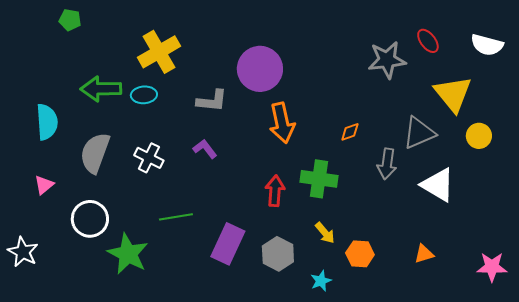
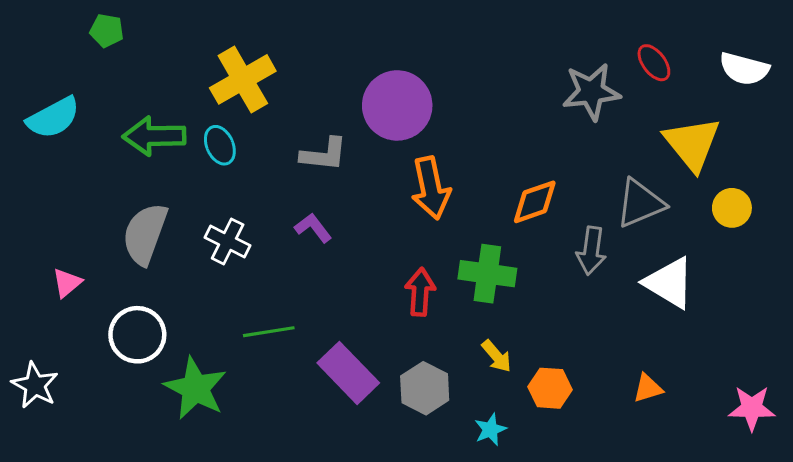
cyan ellipse: (144, 95) -> (220, 145), turned 70
cyan semicircle: (47, 122) -> (53, 118), moved, turned 66
orange diamond: (350, 132) -> (535, 202), size x1.6
purple rectangle: (228, 244) -> (348, 373), turned -69

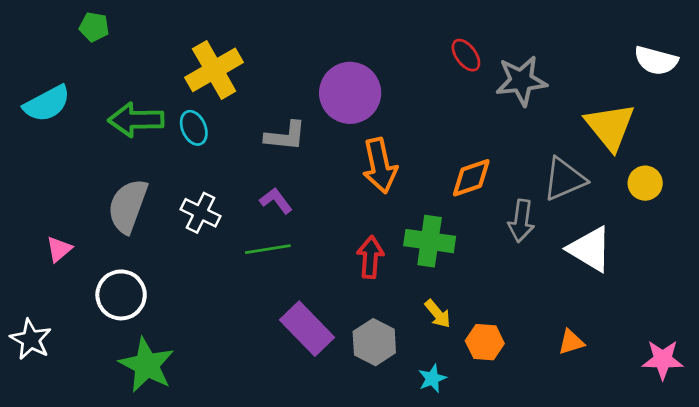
red ellipse: (654, 63) -> (466, 55), moved
green line: (269, 332) -> (268, 249), moved
green star: (195, 388) -> (147, 365), moved

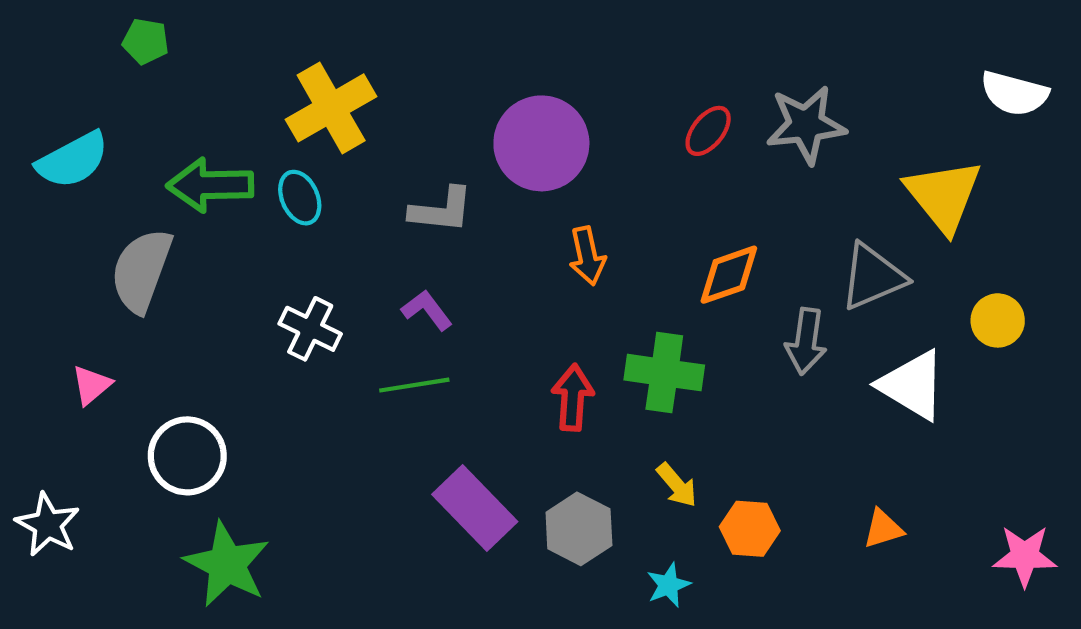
red ellipse: (466, 55) -> (708, 131), moved, turned 76
orange arrow: (380, 166) -> (587, 256), size x0.7
yellow circle: (645, 183) -> (998, 320), moved
gray semicircle: (128, 206) -> (141, 270), moved

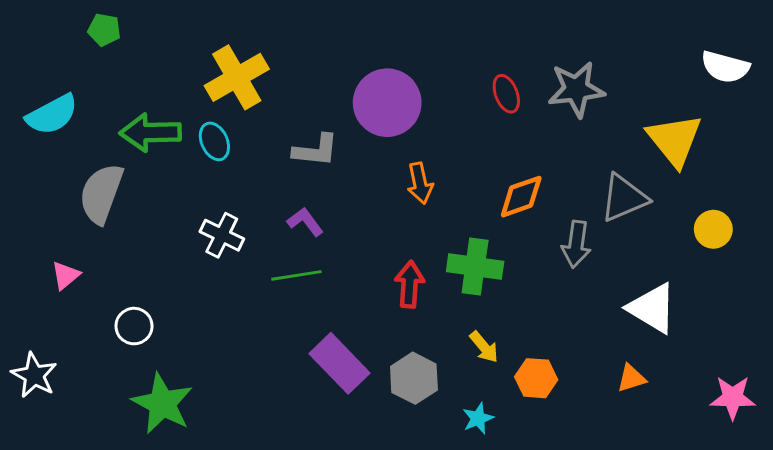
red ellipse: (708, 131) -> (506, 94), turned -60
white triangle: (912, 385) -> (652, 308), moved
white circle: (187, 456) -> (134, 326), size x0.7

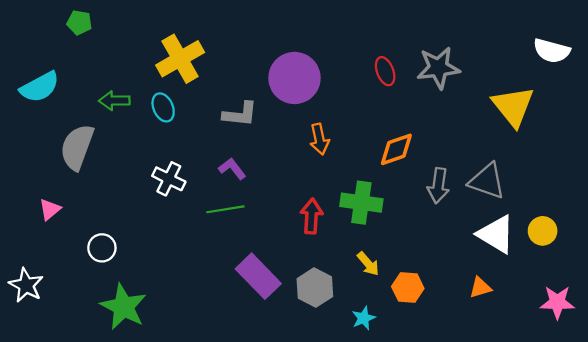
green arrow: (150, 132) -> (114, 101), size x0.7
gray triangle: (624, 198) -> (487, 181), moved, turned 42
yellow circle: (713, 229) -> (543, 231), moved

